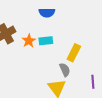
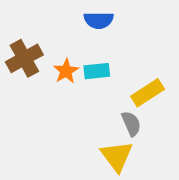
yellow rectangle: (74, 53) -> (148, 93), turned 30

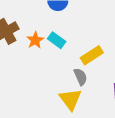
cyan rectangle: (97, 71) -> (57, 40), turned 42

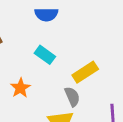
orange star: (35, 40) -> (20, 88), moved

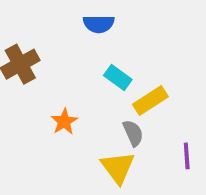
cyan rectangle: (45, 55) -> (118, 78), moved

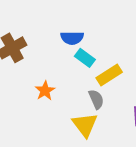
blue semicircle: (99, 24) -> (72, 38), moved

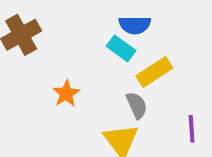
blue semicircle: (72, 38) -> (135, 25), moved

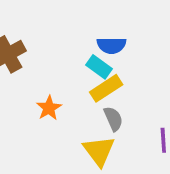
yellow rectangle: (154, 72) -> (106, 88), moved

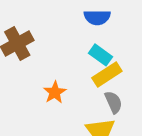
blue semicircle: (111, 45) -> (97, 17), moved

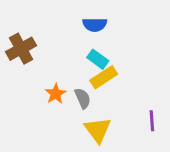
gray semicircle: (113, 102) -> (83, 98), moved

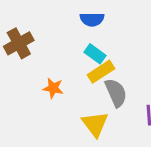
orange star: (56, 94) -> (53, 88), turned -30
gray semicircle: (83, 98) -> (116, 93), moved, size x1.4

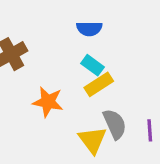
orange star: (53, 88) -> (48, 102), size x1.4
gray semicircle: (116, 93) -> (115, 124), moved

